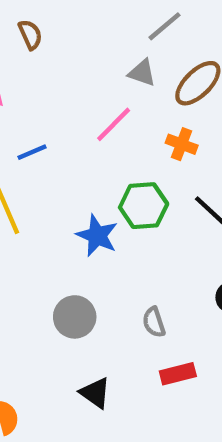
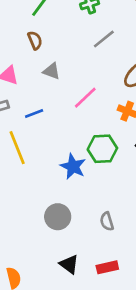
gray line: (164, 26) -> (104, 39), moved
gray triangle: (142, 73) -> (52, 71), moved
red rectangle: (178, 374) -> (107, 267), moved

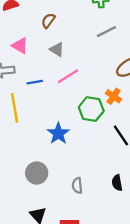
brown semicircle: (35, 40) -> (48, 21), turned -133
pink line: (85, 98) -> (68, 76), moved
green hexagon: (102, 149) -> (91, 109), moved

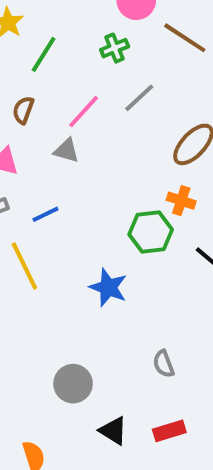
brown semicircle: (48, 21) -> (23, 110), moved
pink line: (68, 76) -> (84, 112), moved
gray circle: (37, 173) -> (73, 384), moved

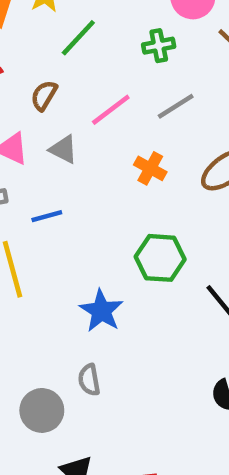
gray triangle: (66, 151) -> (63, 149), moved
orange cross: (181, 201) -> (150, 168), moved
gray semicircle: (164, 364) -> (89, 380), moved

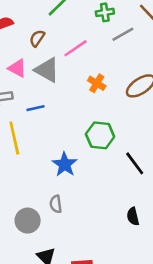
gray line: (176, 106) -> (123, 34), moved
gray triangle: (63, 149) -> (47, 70), size x1.5

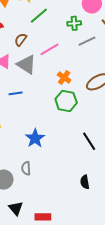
green hexagon: (100, 135) -> (66, 101), moved

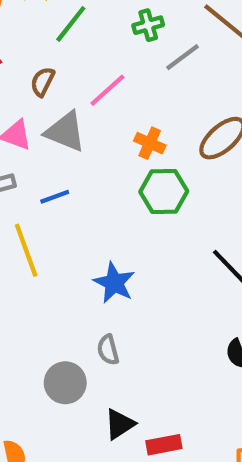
black triangle: (16, 208) -> (120, 424), moved, turned 49

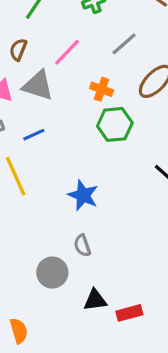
gray line: (183, 57) -> (124, 44), moved
black triangle: (120, 424) -> (95, 300), turned 30

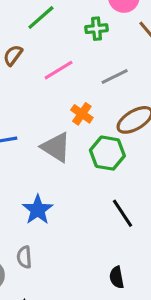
gray triangle: (38, 86) -> (56, 147), moved
green hexagon: (115, 124) -> (107, 153), moved

